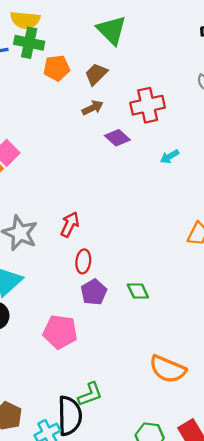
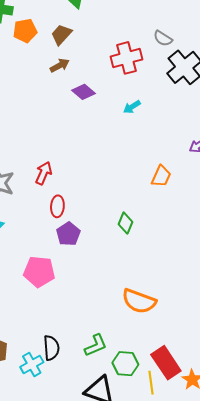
red cross: (148, 105) -> (127, 58), moved
green diamond: (138, 291) -> (126, 223), moved, turned 50
green L-shape: (90, 394) -> (96, 345), moved
black semicircle: (70, 416) -> (51, 348), size x0.7

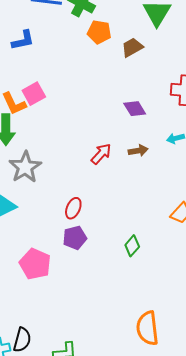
brown arrow: (60, 65) -> (138, 151), moved
red arrow: (44, 173) -> (101, 154), moved
orange semicircle: (139, 301) -> (147, 328), moved, turned 44

